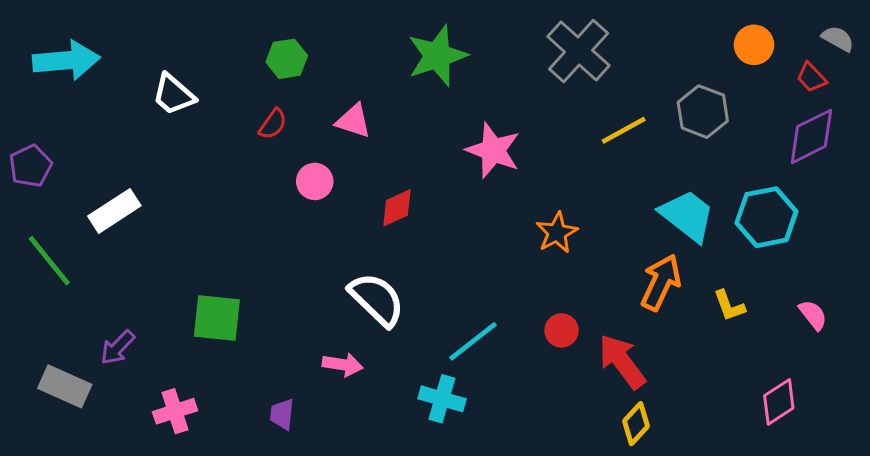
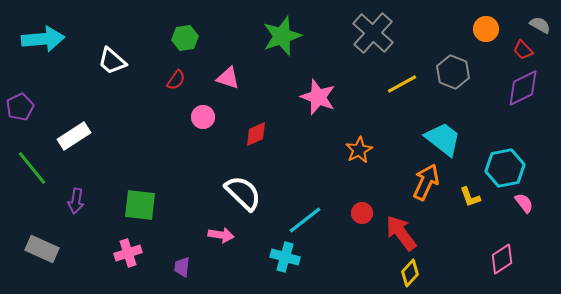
cyan hexagon: (766, 217) -> (505, 168), moved
purple arrow: (118, 348) -> (76, 201), moved, turned -35
pink cross: (175, 411) -> (128, 253), moved

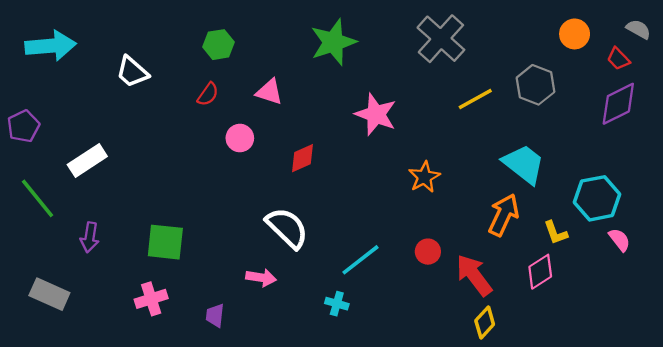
cyan cross: (285, 257) -> (337, 304), size x0.7
pink diamond: (502, 259) -> (540, 272), moved

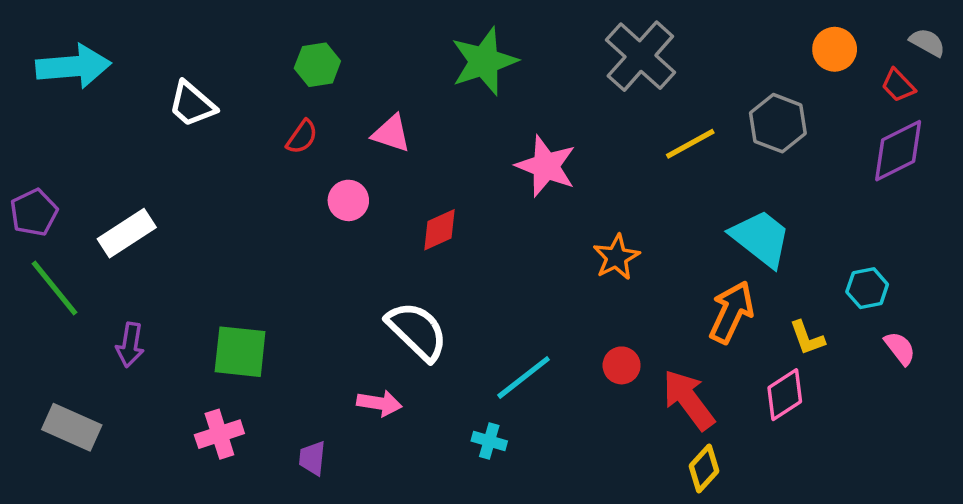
purple pentagon: (23, 126) -> (34, 212), moved
cyan hexagon: (597, 198) -> (867, 288), size x0.6

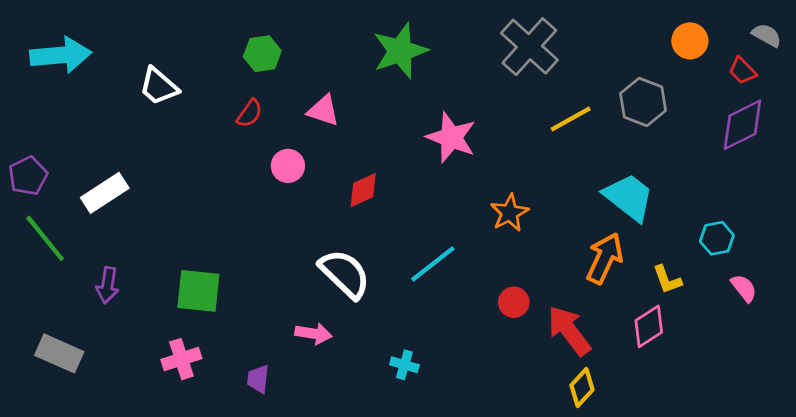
cyan line: (524, 377) -> (433, 264), moved

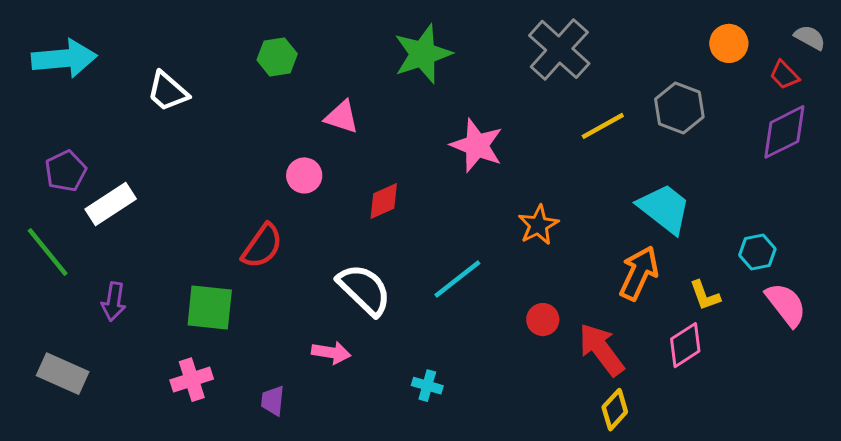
red semicircle: (250, 113) -> (262, 246), moved, size x1.5
purple pentagon: (28, 176) -> (66, 171), moved
pink semicircle: (744, 288) -> (786, 305), size x1.5

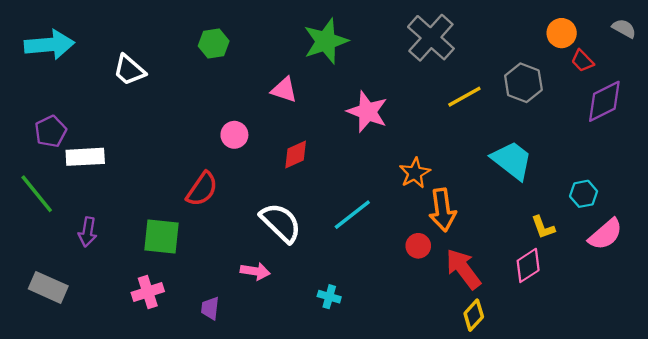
red trapezoid: (784, 75) -> (582, 61), moved
pink triangle: (342, 117) -> (284, 90), moved
white rectangle: (111, 204) -> (85, 157), turned 30
orange arrow: (639, 273) -> (443, 210), moved, turned 147
pink semicircle: (786, 305) -> (606, 234), turned 87

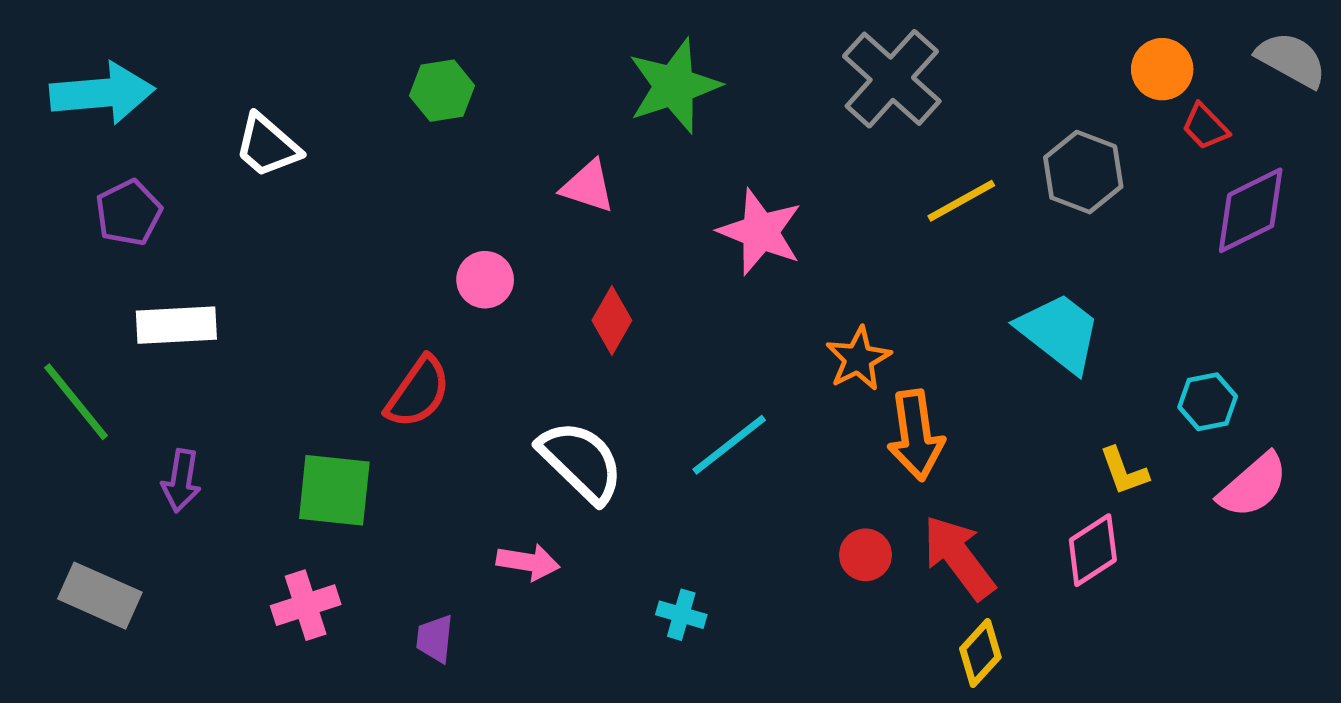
gray semicircle: (624, 28) -> (1291, 60), size x1.4
purple pentagon: (51, 131) -> (129, 213), moved
red diamond: (296, 154) -> (612, 320), turned -36
red circle: (418, 246) -> (865, 555), moved

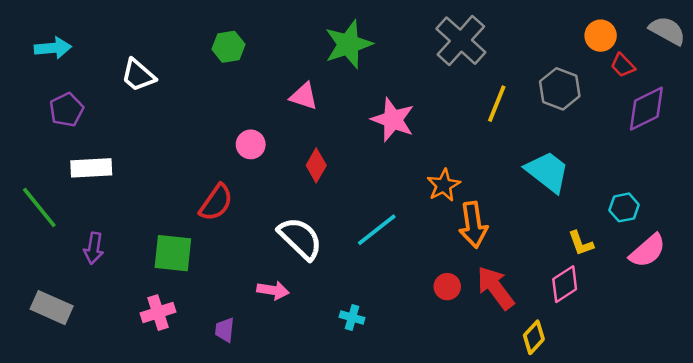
cyan arrow: (102, 93) -> (53, 48), size x0.7
yellow line: (961, 201) -> (497, 104), turned -39
yellow diamond: (980, 653) -> (534, 337), moved

